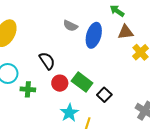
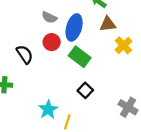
green rectangle: (82, 82) -> (80, 57), moved
red circle: (60, 83) -> (52, 42), moved

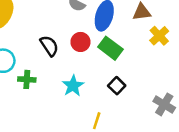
red circle: (52, 42) -> (80, 42), moved
cyan star: (48, 109) -> (73, 86), moved

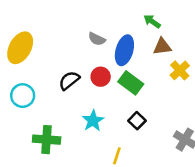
black semicircle: (49, 46) -> (69, 80), turned -95
green cross: (27, 79) -> (47, 140), moved, size x1.5

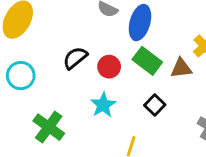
brown triangle: (162, 47) -> (181, 68), moved
red circle: (101, 77) -> (109, 67), moved
green cross: (47, 140) -> (49, 127), turned 32

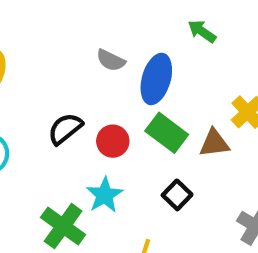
green cross: (49, 127) -> (63, 226), moved

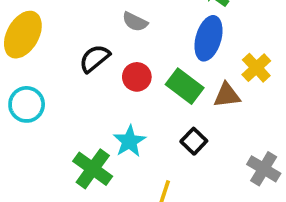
blue ellipse: (156, 79) -> (209, 38), moved
black semicircle: (65, 129) -> (95, 59), moved
red circle: (113, 141) -> (137, 77), moved

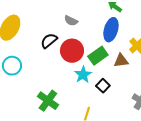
red circle: (137, 77) -> (72, 51), size x1.5
green rectangle: (185, 86) -> (98, 56), turned -72
cyan star: (129, 141) -> (83, 75), moved

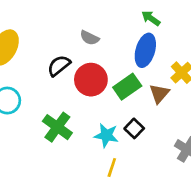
brown triangle: (121, 61) -> (159, 94), turned -42
cyan star: (83, 75) -> (106, 135), moved, turned -30
green cross: (48, 101) -> (57, 127), moved

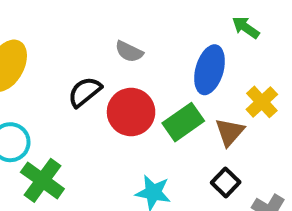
green arrow: (151, 18) -> (246, 27), moved
green cross: (57, 127) -> (42, 180), moved
black square: (134, 128) -> (226, 182), moved

